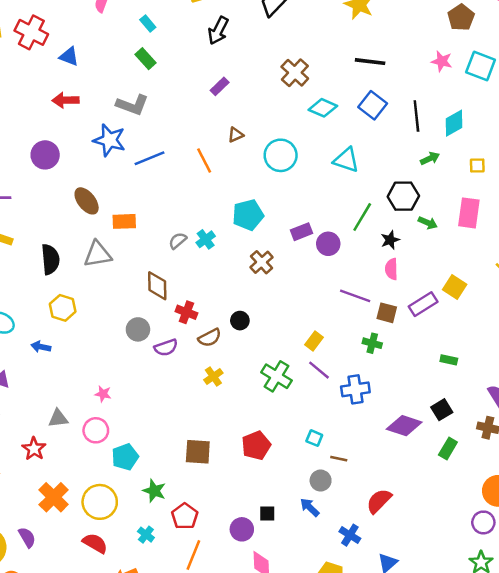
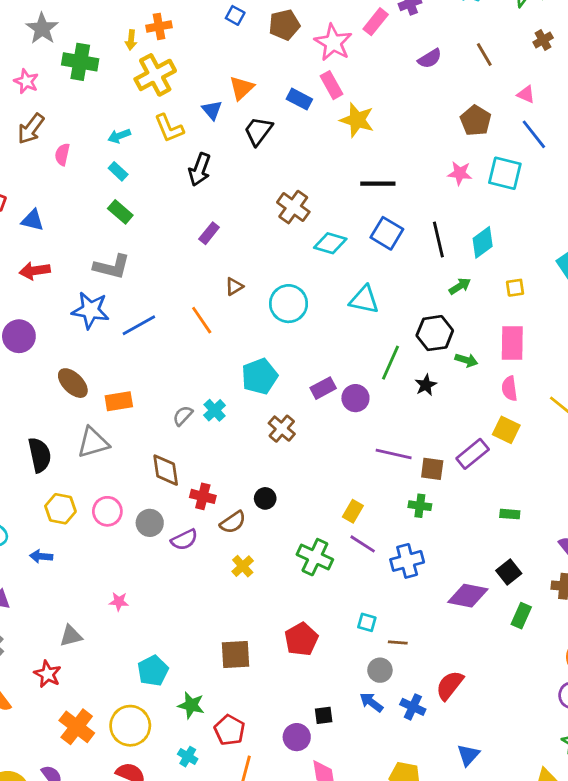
pink semicircle: (391, 269) -> (509, 389), moved
pink circle: (96, 430) -> (107, 511), moved
blue cross: (350, 535) -> (413, 707), moved

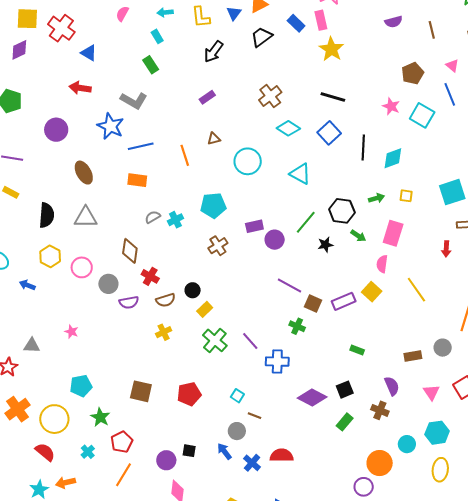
green arrow: (460, 286) -> (376, 198), moved
orange rectangle: (119, 401) -> (137, 180), moved
yellow rectangle: (353, 511) -> (205, 309), moved
red semicircle: (450, 685) -> (282, 455), turned 35

